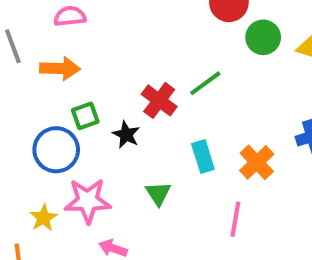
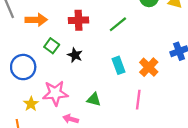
red cross: (159, 100) -> (79, 20), moved, turned -36
green square: (85, 116) -> (52, 46), turned -32
blue circle: (56, 150) -> (23, 67), moved
green triangle: (158, 193) -> (94, 99), moved, turned -40

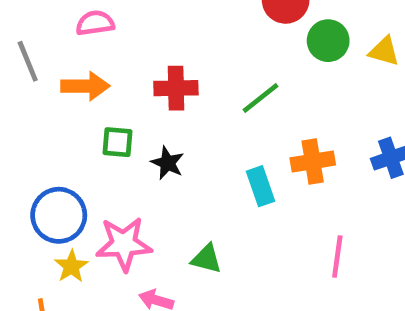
green square: (52, 46) -> (118, 142), turned -32
blue circle: (23, 67) -> (59, 215), moved
orange cross: (149, 67) -> (313, 161), moved, turned 36
pink line: (138, 100) -> (337, 257), moved

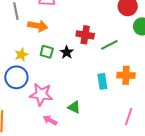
red cross: (176, 88) -> (85, 35), moved
black star: (167, 163) -> (67, 52), moved
yellow star: (71, 266) -> (21, 55), moved

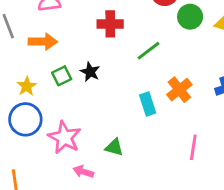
red cross: (85, 35) -> (110, 24), moved
green square: (47, 52) -> (62, 76), turned -32
orange cross: (126, 75) -> (179, 90), turned -30
pink star: (41, 94) -> (64, 137), turned 30

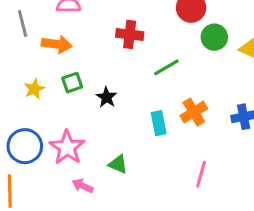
black star: (90, 72) -> (107, 97), moved
blue circle: (25, 119) -> (25, 146), moved

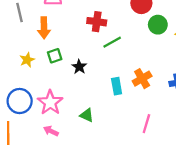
orange arrow: (57, 44) -> (44, 28), turned 80
green line: (166, 67) -> (112, 42), moved
pink arrow: (83, 186) -> (51, 131), moved

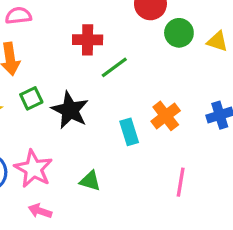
black star: (79, 67) -> (70, 110), size x1.6

